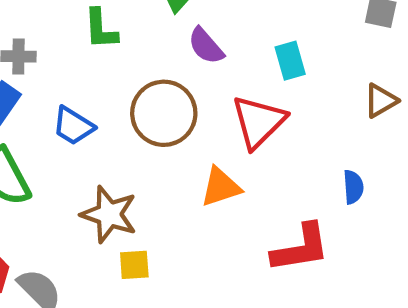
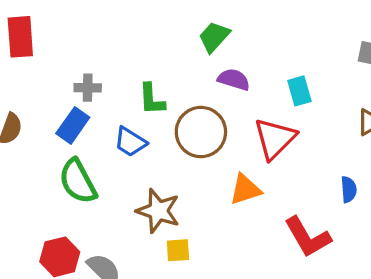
green L-shape: (101, 29) -> (152, 99), moved
purple semicircle: (206, 46) -> (234, 79), turned 148
red L-shape: (301, 248) -> (308, 237), turned 69

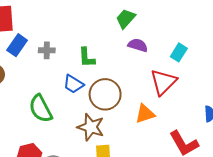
cyan rectangle: (299, 91) -> (179, 52), turned 48
blue rectangle: (73, 125) -> (17, 45), moved
brown circle: (201, 132) -> (105, 94), moved

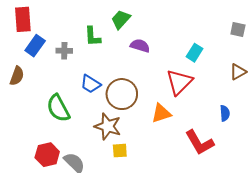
green trapezoid: (126, 19) -> (121, 19), moved
purple semicircle: (138, 45) -> (140, 46), moved
green L-shape: (87, 58) -> (93, 37), moved

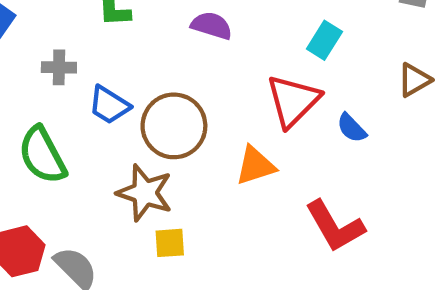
gray cross: (64, 51) -> (59, 67), moved
blue semicircle: (225, 113) -> (352, 128), moved, turned 140

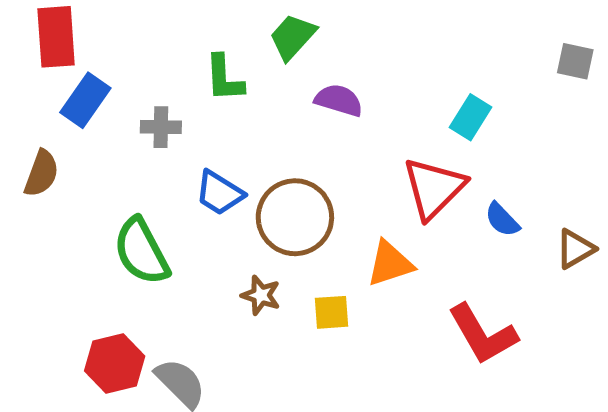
gray cross: (59, 67) -> (161, 127), moved
brown triangle: (414, 80) -> (575, 249), moved
brown star: (145, 193) -> (261, 295), size x0.6
yellow square: (170, 243) -> (332, 312), moved

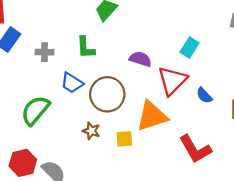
green L-shape: (224, 78) -> (86, 48), moved
purple semicircle: (339, 100) -> (140, 59), moved
green semicircle: (141, 251) -> (35, 110), turned 68
orange triangle: (390, 264) -> (152, 116), size x1.4

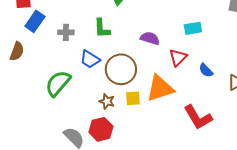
cyan rectangle: (189, 48) -> (193, 28), turned 48
red triangle: (172, 81) -> (178, 57), size x0.7
yellow square: (124, 139) -> (133, 98), moved
red hexagon: (23, 163) -> (101, 129), moved

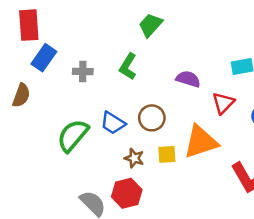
green L-shape: (102, 28) -> (128, 66), turned 35
blue trapezoid: (90, 59) -> (113, 123), moved
brown circle: (121, 69) -> (152, 118), size x0.7

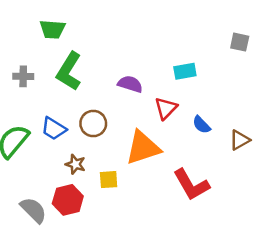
green trapezoid: (151, 25) -> (53, 29), moved, turned -128
green L-shape: (128, 66) -> (69, 71), size x1.4
yellow square: (167, 154) -> (109, 180), moved

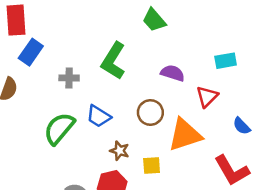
green trapezoid: (53, 29) -> (154, 20), moved, turned 45
gray cross: (23, 76) -> (69, 78), moved
brown circle: (93, 124) -> (150, 113), moved
blue semicircle: (201, 125) -> (242, 126), moved

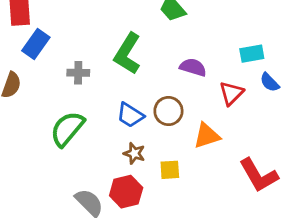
blue trapezoid: (99, 116) -> (130, 115), moved
blue semicircle: (242, 126) -> (270, 82), moved
orange triangle: (185, 135) -> (207, 136), size x0.7

